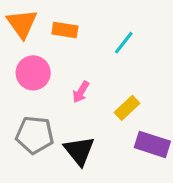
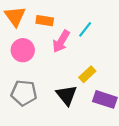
pink arrow: (81, 92) -> (61, 41), moved, size x1.5
black triangle: (79, 151) -> (67, 95), moved

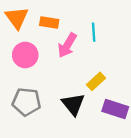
cyan line: (85, 29) -> (94, 32), turned -42

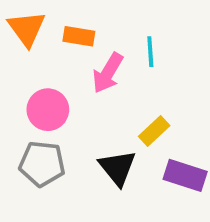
pink circle: (25, 55) -> (48, 110), moved

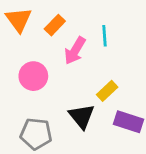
orange rectangle: (79, 36) -> (55, 25), turned -55
gray pentagon: (42, 164) -> (36, 134), moved

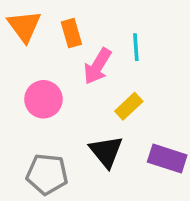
orange rectangle: (55, 25) -> (71, 33), turned -60
yellow rectangle: (107, 91) -> (129, 106), moved

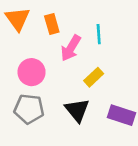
gray pentagon: (47, 174) -> (29, 109), moved

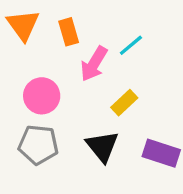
cyan line: (99, 34) -> (131, 45), turned 54

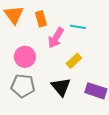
cyan line: (131, 45) -> (78, 27), turned 49

